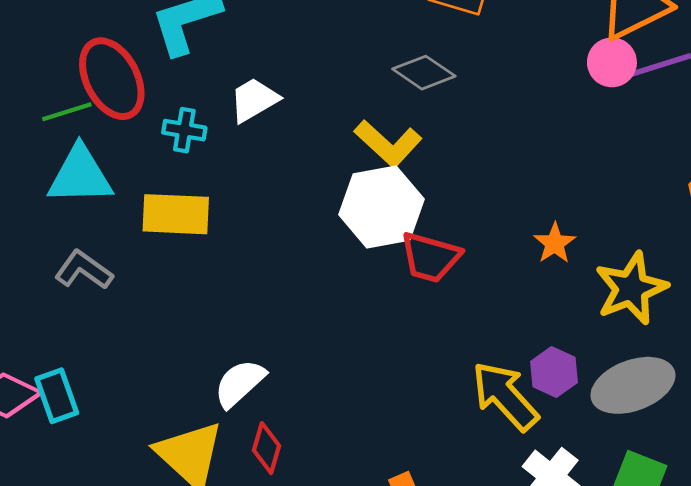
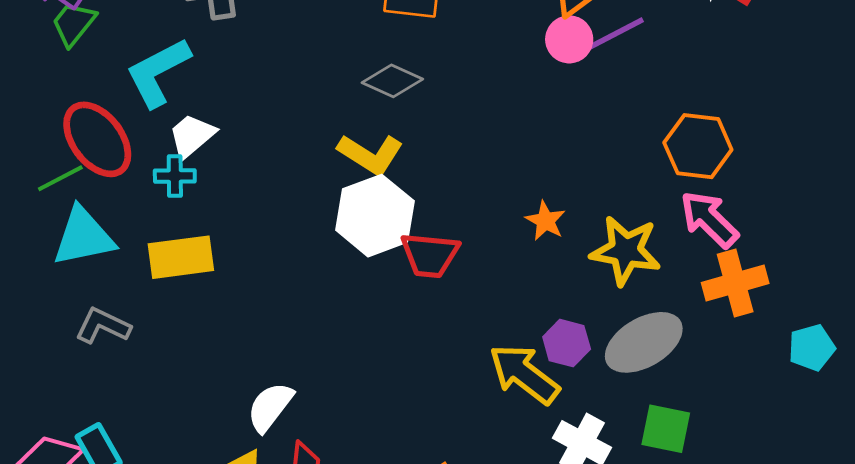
white trapezoid: (254, 100) -> (192, 136), moved
yellow star: (631, 288) -> (626, 251), turned -30

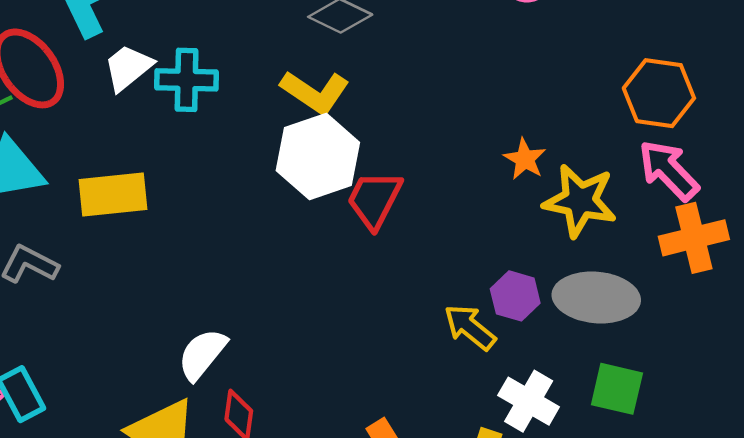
cyan cross: (175, 176) -> (187, 80), moved, size x1.4
orange star: (545, 221) -> (525, 159), moved
red trapezoid: (430, 255) -> (374, 200), turned 110
gray ellipse: (644, 342) -> (596, 297), turned 34
yellow arrow: (524, 374) -> (470, 327), size x0.7

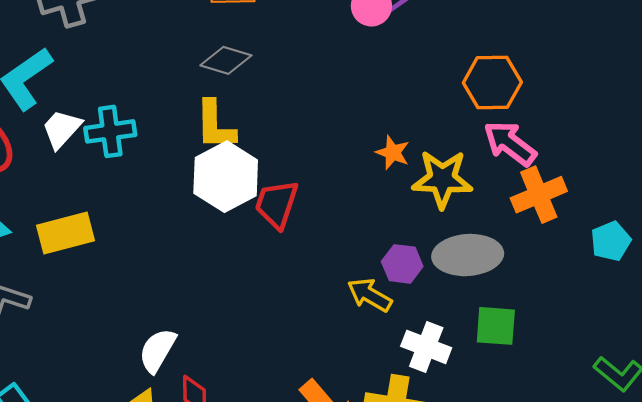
yellow L-shape: (315, 92) -> (215, 125), turned 64

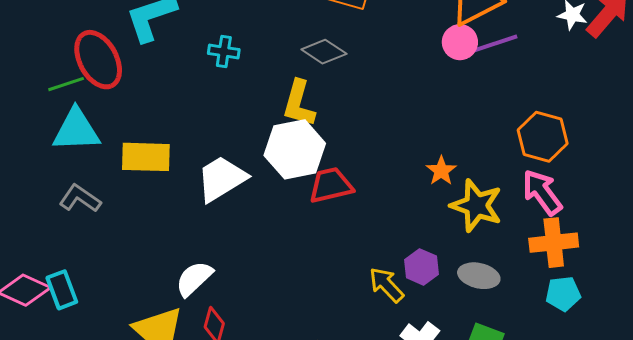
white trapezoid: (62, 129) -> (222, 179), moved, size x1.4
cyan cross: (110, 131) -> (224, 52), moved, size x0.7
red trapezoid: (277, 204) -> (331, 185), turned 42
cyan pentagon: (611, 241) -> (563, 294), moved
gray ellipse: (468, 255) -> (479, 276), size x0.7

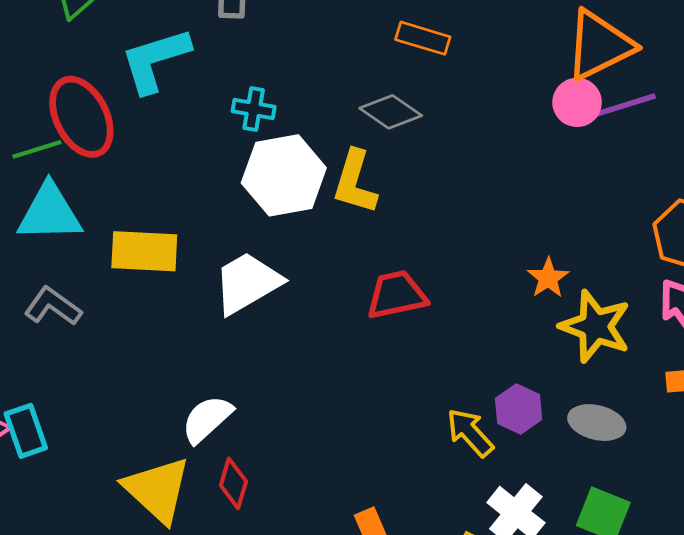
white hexagon: (295, 149) -> (284, 175), moved

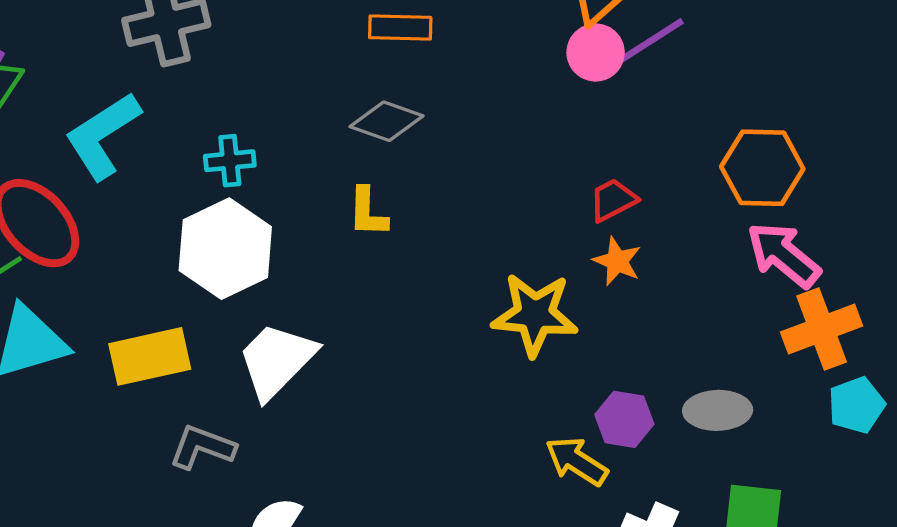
white hexagon: (284, 175) -> (225, 249), moved
yellow L-shape: (355, 182) -> (368, 212), size x0.7
red trapezoid: (397, 295) -> (613, 200), moved, size x0.7
gray L-shape: (53, 306) -> (202, 447), moved
yellow star: (595, 326) -> (535, 314), moved

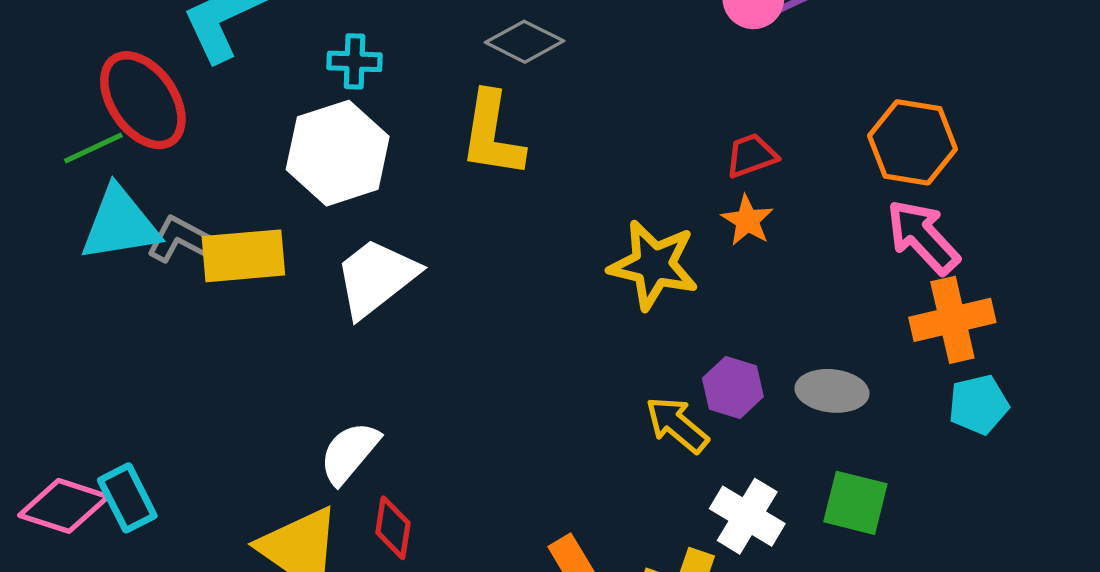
yellow L-shape: (368, 212) -> (492, 135), size x1.6
gray L-shape: (202, 447) -> (182, 240), moved

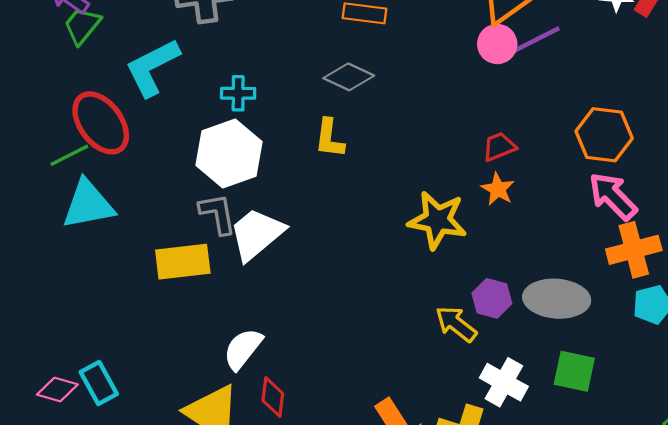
yellow L-shape: (492, 135) -> (329, 138), size x0.7
gray L-shape: (182, 240) -> (218, 214), moved, turned 54
yellow rectangle: (243, 256) -> (183, 262), moved
gray ellipse: (832, 391) -> (557, 299), size x1.4
pink diamond: (64, 506) -> (57, 390), size x0.7

